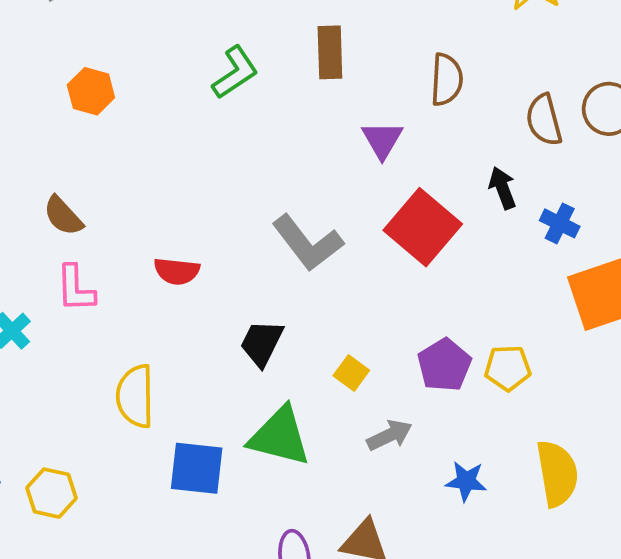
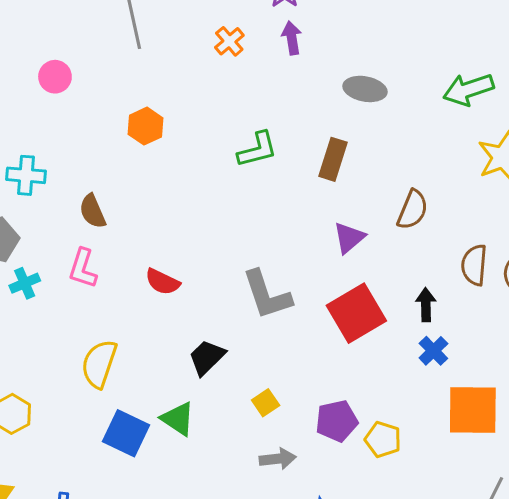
blue cross: (560, 223) -> (433, 351), moved
green triangle: (280, 436) -> (178, 419), moved, size x0.7

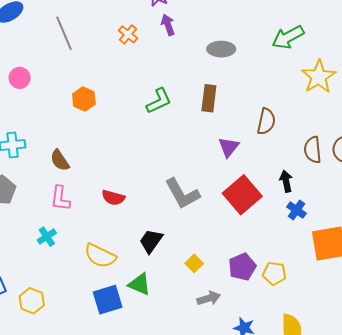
cyan cross: (25, 283) -> (47, 237), moved
yellow semicircle: (99, 364) -> (100, 256), moved, turned -72
blue square: (126, 433) -> (108, 300), turned -32

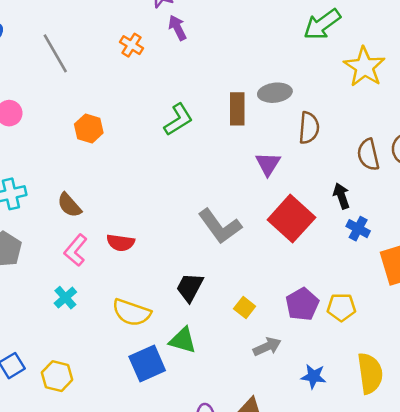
gray ellipse: (221, 49) -> (275, 93), moved
pink L-shape: (60, 198) -> (76, 250), turned 40
red semicircle: (113, 198) -> (121, 243), moved

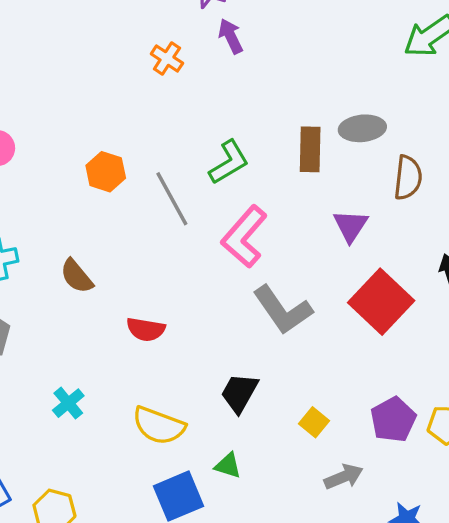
gray line: (55, 53) -> (172, 199), moved
pink L-shape: (76, 250) -> (244, 237), moved, size x1.4
green triangle: (183, 340) -> (228, 465), size x0.7

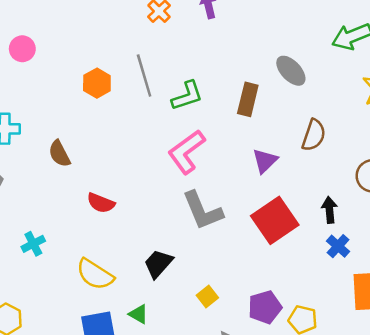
gray ellipse: (362, 128) -> (291, 71), moved, turned 40
gray line: (172, 199) -> (144, 76), moved

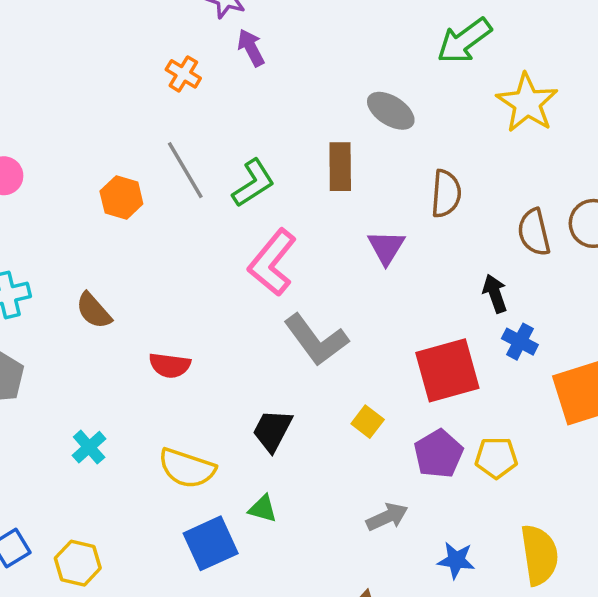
red square: (275, 220) -> (447, 370), moved, turned 33
yellow square: (207, 297) -> (368, 422), moved

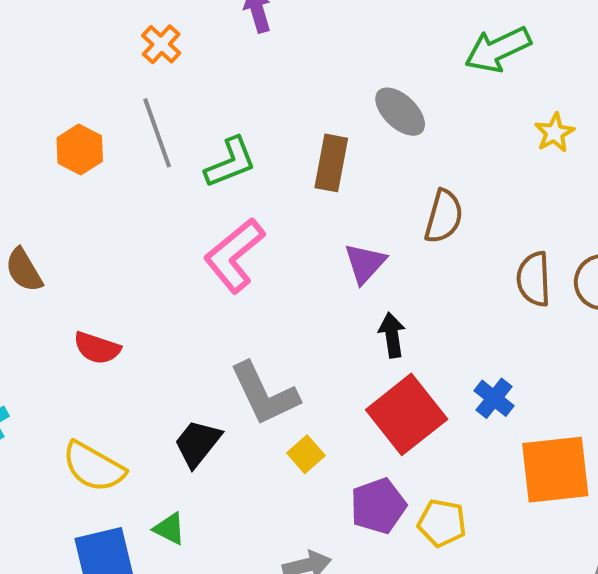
orange cross: (183, 74) -> (161, 44), moved
yellow star: (527, 103) -> (554, 133), size x0.6
black arrow: (495, 294) -> (392, 335), moved
gray L-shape: (316, 340) -> (264, 394), moved
red square: (447, 370) -> (407, 414), turned -34

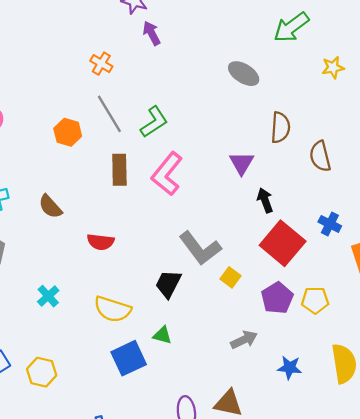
yellow star: (554, 133) -> (333, 67), turned 30
brown rectangle: (331, 163) -> (119, 170), moved
brown semicircle: (534, 279) -> (320, 156), moved

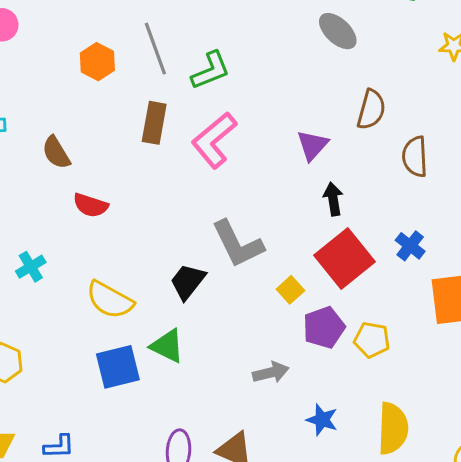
red semicircle: (101, 242) -> (91, 205), moved
yellow square: (231, 277) -> (290, 290), moved
green triangle: (162, 335) -> (167, 346), size x1.4

